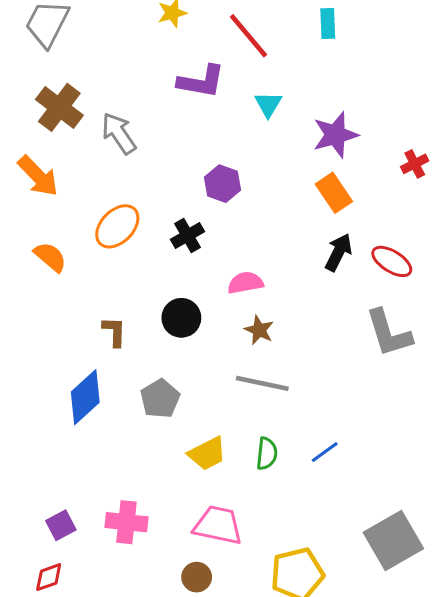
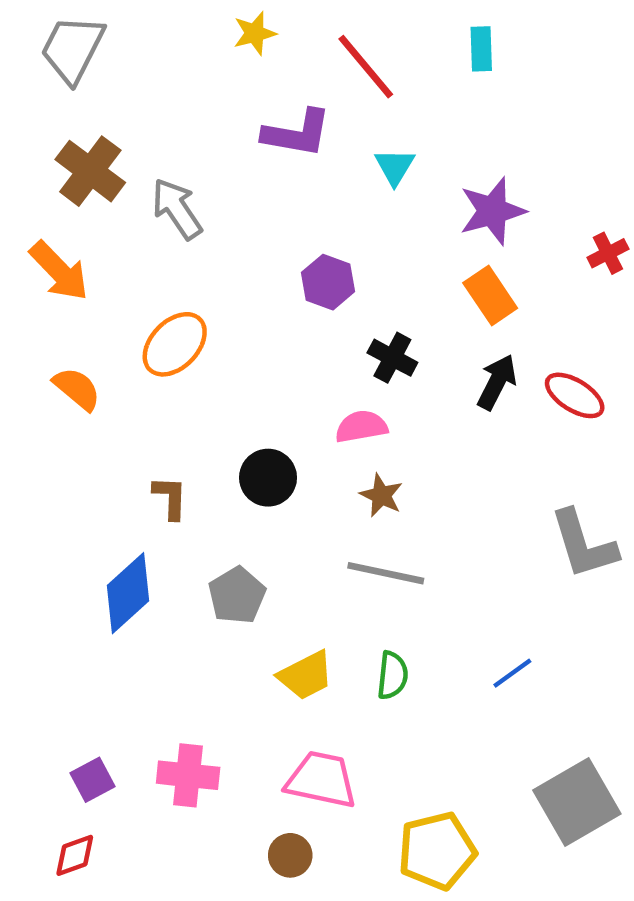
black cross: (187, 236) -> (392, 358), moved, turned -32
gray L-shape: (389, 333) -> (583, 544), moved
blue line: (325, 452) -> (512, 673), moved

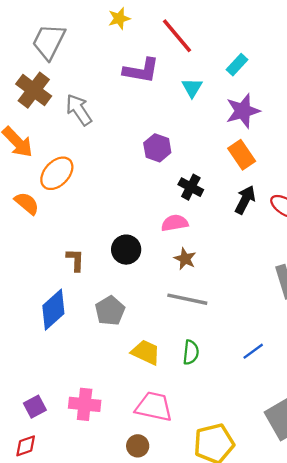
gray trapezoid: (73, 49) -> (49, 42), moved
cyan rectangle: (481, 49) -> (237, 65), moved, turned 45
orange ellipse: (175, 344) -> (57, 173), moved
yellow trapezoid: (306, 675) -> (146, 352), turned -128

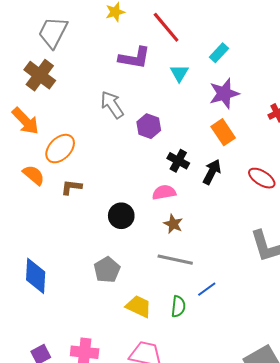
gray arrow: (79, 110) -> (112, 105), moved
black arrow: (245, 200) -> (212, 172), moved
brown L-shape: (75, 260) -> (71, 187), moved, turned -85
blue diamond: (53, 310) -> (36, 276), moved, turned -45
blue line: (253, 351) -> (207, 289), moved

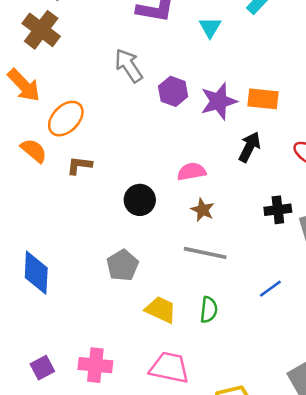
purple star: (224, 94) -> (219, 101), moved
orange rectangle: (223, 132) -> (263, 99), turned -50
black cross: (178, 161) -> (278, 210), moved, turned -35
blue line: (207, 289) -> (270, 289), moved

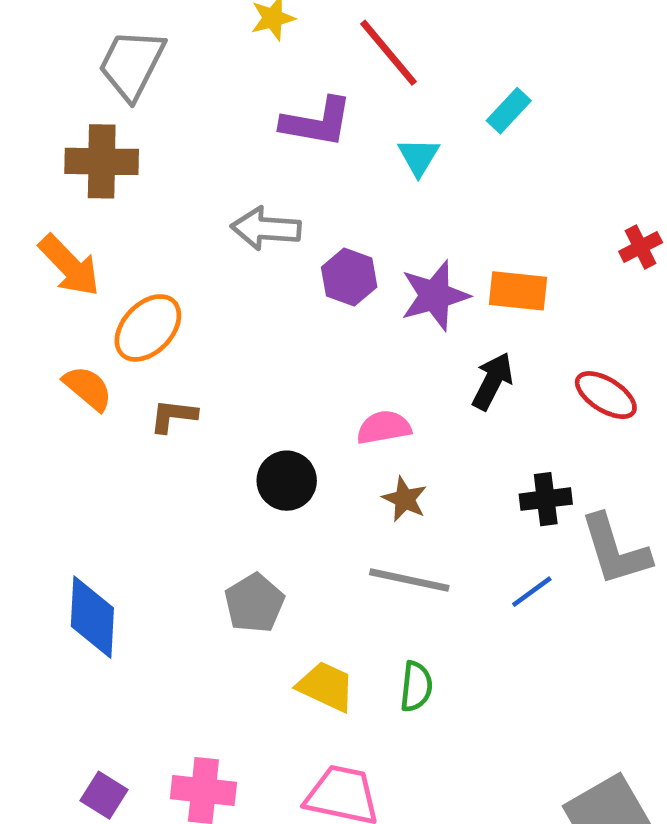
brown cross: (41, 30) -> (102, 161), turned -36
gray arrow: (129, 66) -> (266, 229), turned -52
blue line: (270, 289) -> (532, 592), moved
purple square: (42, 368) -> (104, 795), turned -30

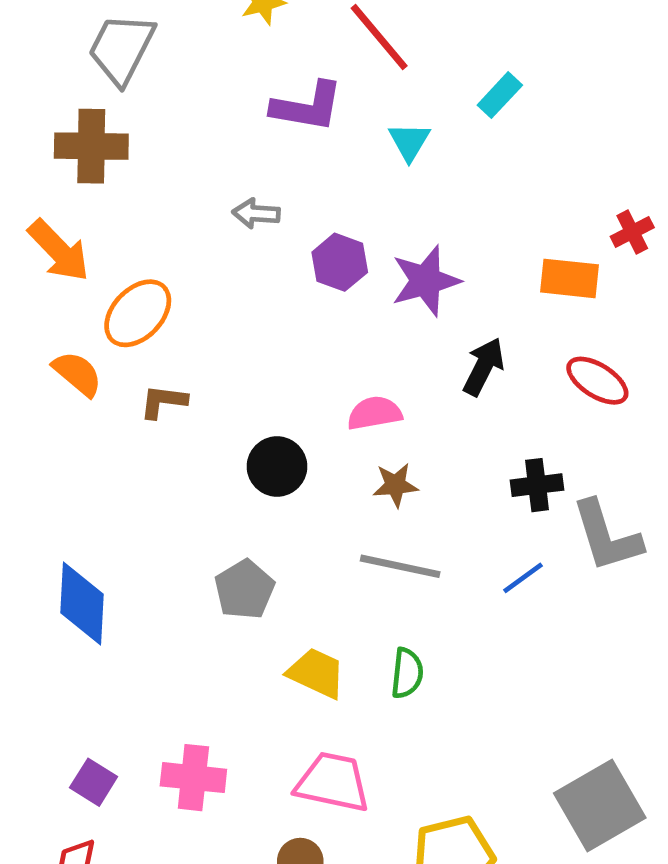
gray arrow: (266, 229) -> (256, 213), size x0.7
orange rectangle: (518, 291) -> (570, 278), moved
brown star: (405, 499) -> (395, 485), turned -30

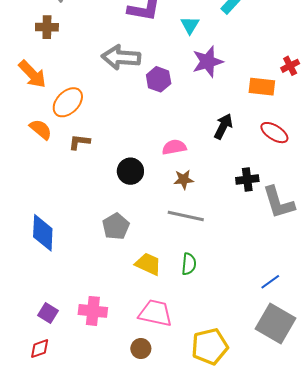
brown cross: (91, 146) -> (47, 27), size x0.7
gray arrow: (256, 213) -> (121, 57), size x1.8
purple star: (426, 281) -> (208, 62), moved
blue line: (523, 578) -> (270, 282), moved
gray square: (600, 805) -> (275, 323), turned -30

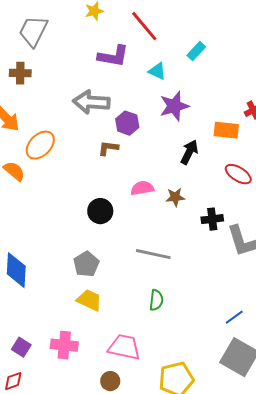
cyan triangle: (190, 25) -> (157, 71), turned -36
black arrow: (223, 126) -> (189, 152), moved
brown L-shape: (79, 142) -> (108, 148), moved
brown star: (184, 179) -> (175, 197), moved
yellow trapezoid: (148, 264) -> (89, 300), moved

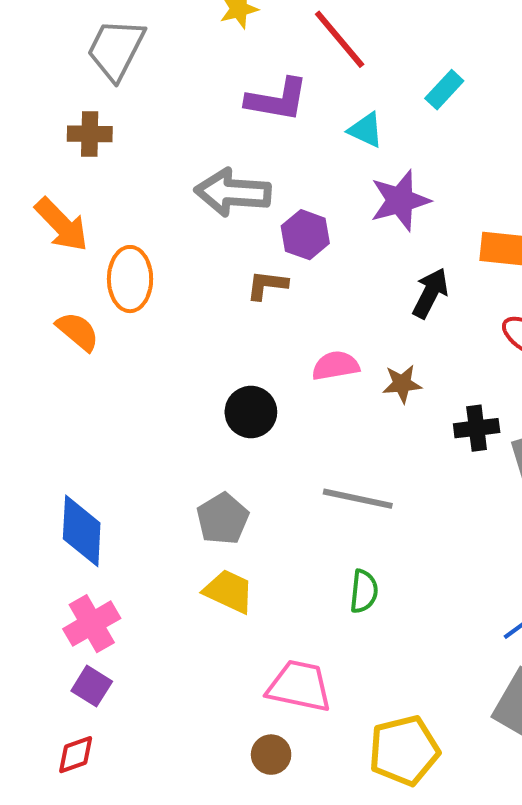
orange ellipse: (40, 145) -> (130, 279), turned -44
pink cross: (64, 345) -> (92, 624), moved, turned -36

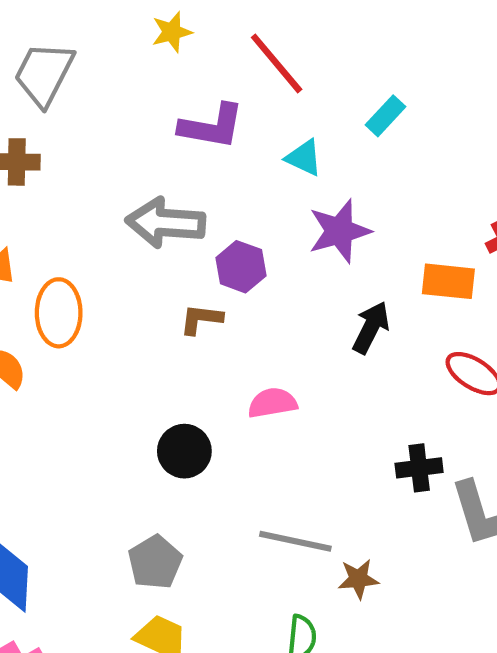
brown star: (402, 384) -> (358, 579), moved

